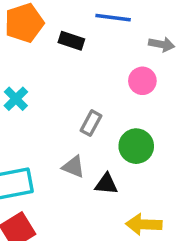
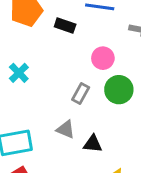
pink circle: (142, 81) -> (103, 58), moved
green circle: (136, 146) -> (119, 90), moved

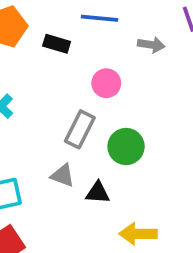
green circle: (119, 90) -> (126, 147), moved
gray rectangle: (81, 94) -> (80, 129), size x1.4

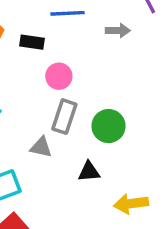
pink circle: (106, 83) -> (59, 76), moved
gray triangle: (63, 176) -> (41, 147), moved

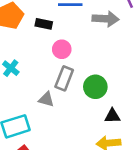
gray arrow: (118, 30) -> (106, 19), size x1.5
black triangle: (89, 172) -> (112, 116), moved

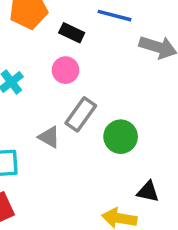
pink circle: (62, 49) -> (65, 70), moved
black triangle: (112, 116) -> (148, 192), moved

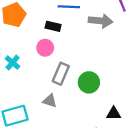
black rectangle: (72, 33) -> (53, 26), moved
gray triangle: (49, 137) -> (50, 101), moved

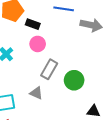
black rectangle: (53, 26) -> (33, 24), moved

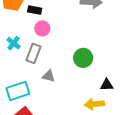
gray rectangle: (49, 69) -> (34, 53), moved

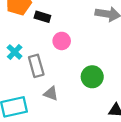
pink circle: (42, 28) -> (62, 41), moved
gray rectangle: (34, 53) -> (36, 66), turned -42

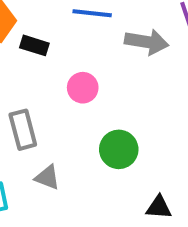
pink circle: (62, 41) -> (83, 88), moved

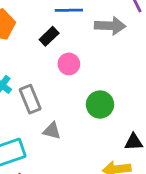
black rectangle: (34, 45) -> (49, 36), moved, turned -54

